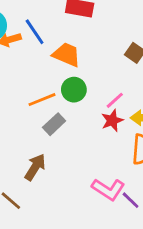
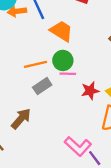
pink line: (115, 100) -> (68, 74), moved, turned 35

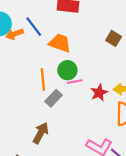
orange line: (36, 64) -> (43, 80), turned -70

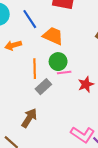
orange arrow: (15, 34) -> (13, 45), moved

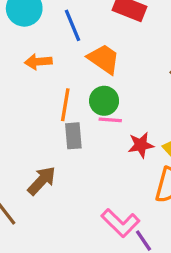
gray rectangle: (43, 87) -> (73, 136), turned -63

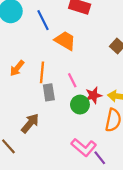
orange arrow: (38, 62) -> (17, 68), moved, turned -42
green circle: (104, 101) -> (80, 105), moved
pink line: (110, 120) -> (72, 80), turned 64

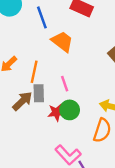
red star: (93, 95) -> (56, 112), moved
brown arrow: (30, 123) -> (22, 101), moved

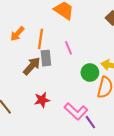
green circle: (70, 110) -> (90, 73), moved
red star: (56, 112) -> (42, 100), moved

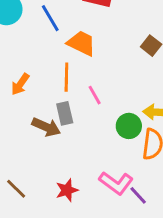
orange line: (41, 39) -> (66, 77), moved
brown arrow: (32, 66) -> (46, 127), turned 78
red star: (42, 100) -> (67, 190), moved

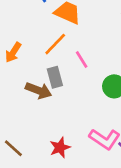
orange line: (66, 77) -> (55, 44), turned 45

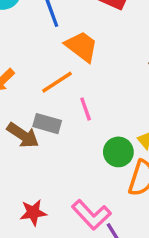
gray rectangle: (55, 77) -> (47, 124), turned -72

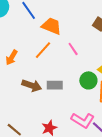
pink line: (86, 109) -> (73, 49), moved
gray rectangle: (47, 124) -> (55, 85), moved

